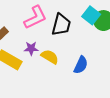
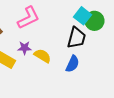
black trapezoid: (61, 25) -> (76, 38), moved

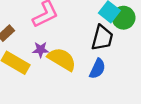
yellow semicircle: (42, 56) -> (62, 59), size x1.4

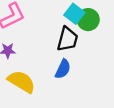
yellow semicircle: (62, 59) -> (21, 82), moved

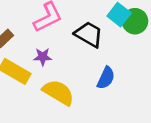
black trapezoid: (67, 39) -> (89, 34), moved, turned -75

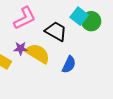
yellow semicircle: (58, 92) -> (38, 53), moved

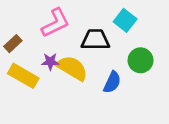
green circle: (91, 21) -> (141, 60), moved
black trapezoid: (56, 31) -> (95, 40), turned -30

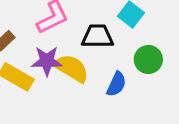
purple star: (50, 62) -> (47, 61), size x1.5

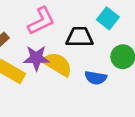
blue semicircle: (116, 84) -> (96, 78), turned 75

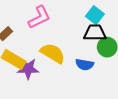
black trapezoid: (80, 37) -> (95, 33), moved
purple star: (36, 58) -> (28, 69), moved

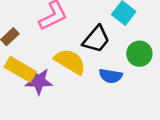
black trapezoid: (95, 33) -> (96, 39), moved, turned 130

